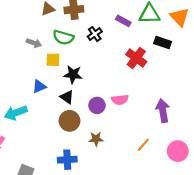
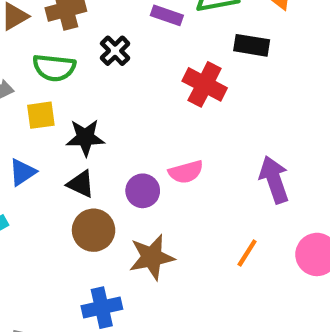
brown star: (96, 139) -> (152, 257), size x1.5

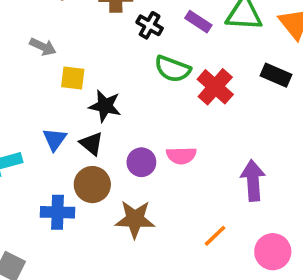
black rectangle: (252, 45) -> (276, 75), moved
black cross: (115, 51) -> (150, 25), moved, turned -30
green semicircle: (54, 68) -> (173, 69), moved
blue triangle: (22, 172) -> (55, 139), moved, turned -35
blue cross: (102, 308) -> (57, 212), moved

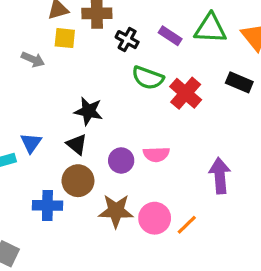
yellow square: (73, 78) -> (65, 38), moved
blue triangle: (55, 139) -> (31, 143), moved
pink circle: (273, 252) -> (155, 218), moved

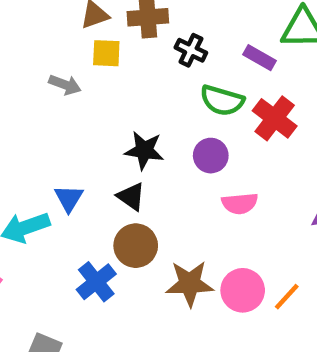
purple rectangle: (170, 36) -> (259, 58), moved
purple circle: (121, 160) -> (211, 156), moved
blue cross: (47, 205) -> (96, 282), turned -36

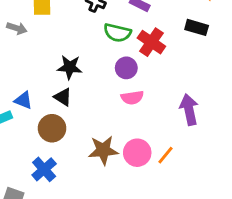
purple circle: (211, 156) -> (126, 68), moved
blue triangle: (69, 198) -> (23, 100), turned -36
brown circle: (136, 246) -> (52, 128), moved
blue cross: (96, 282) -> (44, 169), moved

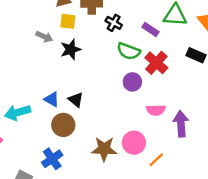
black star: (70, 67) -> (71, 49), moved, turned -30
pink semicircle: (132, 98) -> (156, 110), moved
blue triangle: (23, 100) -> (52, 99), moved
pink circle: (137, 153) -> (134, 143), moved

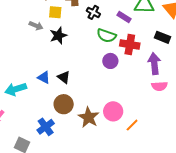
red cross: (156, 63) -> (130, 45), turned -30
pink semicircle: (156, 110) -> (159, 86), moved
purple arrow: (181, 124) -> (154, 64), moved
brown circle: (63, 125) -> (64, 104), moved
brown star: (104, 149) -> (89, 117), turned 30

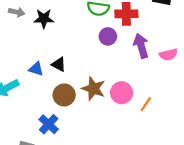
black star: (58, 36) -> (44, 19), turned 30
purple arrow: (154, 64) -> (141, 46), moved
brown star: (89, 117) -> (93, 89), moved

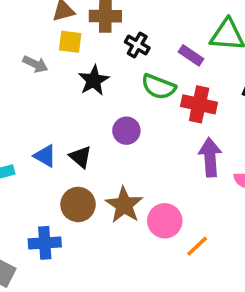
black star: (44, 19) -> (94, 80), moved, turned 30
purple circle: (108, 36) -> (126, 131), moved
blue cross: (49, 124) -> (45, 243), turned 30

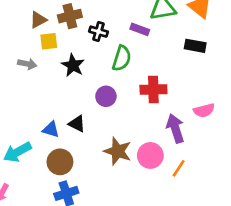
green semicircle: (159, 87) -> (122, 58), turned -80
red cross: (199, 104) -> (153, 89), moved
purple arrow: (210, 157) -> (175, 128), moved
brown circle: (78, 204) -> (60, 162), moved

